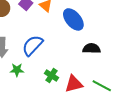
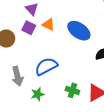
blue semicircle: (32, 45) -> (46, 66), turned 35

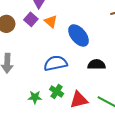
blue semicircle: (46, 66) -> (55, 63), moved
green star: (38, 94) -> (35, 97), moved

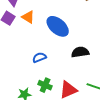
blue semicircle: (55, 63) -> (39, 57), size x0.6

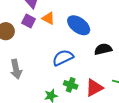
blue semicircle: (39, 57) -> (63, 58), size x1.5

